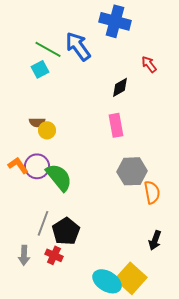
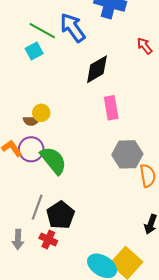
black diamond: (120, 87) -> (97, 69), moved, size x1.4
brown semicircle: (37, 122) -> (31, 121), moved

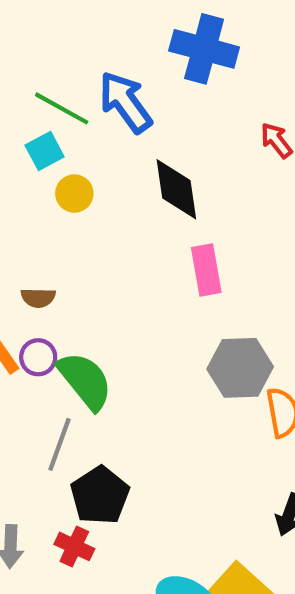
black diamond: (97, 69) -> (176, 189), turned -68
yellow circle: (41, 113) -> (74, 194), moved
purple circle: (31, 149) -> (38, 357), size x0.7
gray line: (37, 207) -> (59, 444), moved

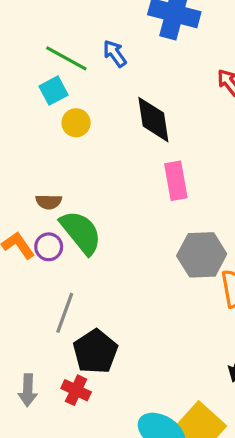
blue arrow: (125, 102) -> (115, 54), size x0.6
green semicircle: (85, 381) -> (81, 232), moved

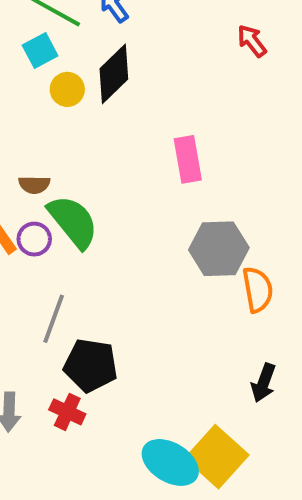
black diamond: (153, 120) -> (114, 74), moved, turned 54
black pentagon: (95, 352) -> (91, 365), turned -30

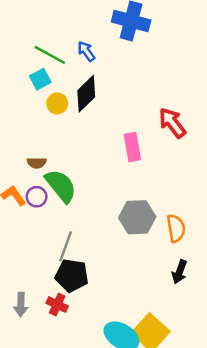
red arrow: (252, 41) -> (172, 123), moved, size x1.5
gray hexagon: (219, 249) -> (137, 217), moved
gray line: (54, 319) -> (66, 246), moved
black arrow: (264, 383) -> (180, 272), moved

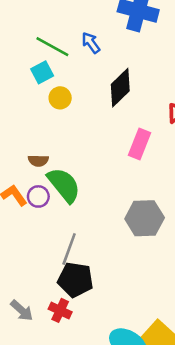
black diamond: (86, 94) -> (120, 88), moved
pink rectangle: (132, 147) -> (139, 144), turned 32
gray arrow: (21, 305) -> (22, 310), turned -50

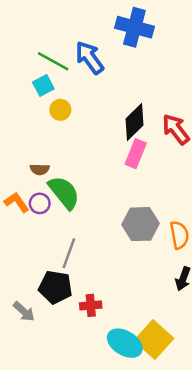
blue arrow: (91, 43) -> (90, 58), size x1.6
black diamond: (120, 88) -> (134, 122), moved
black pentagon: (75, 280) -> (55, 287), moved
red cross: (60, 310) -> (91, 305), moved, turned -30

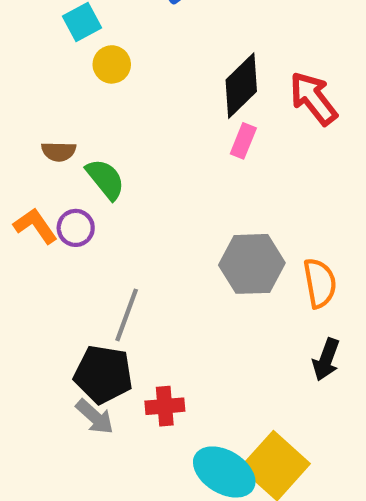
pink rectangle: (136, 154) -> (243, 141), size x0.7
brown semicircle: (40, 169) -> (59, 151), moved
green semicircle: (64, 192) -> (105, 179), moved, size x0.7
gray arrow: (24, 312) -> (95, 417), moved

